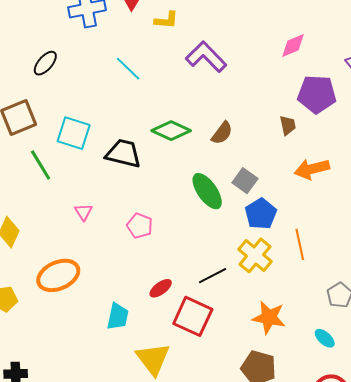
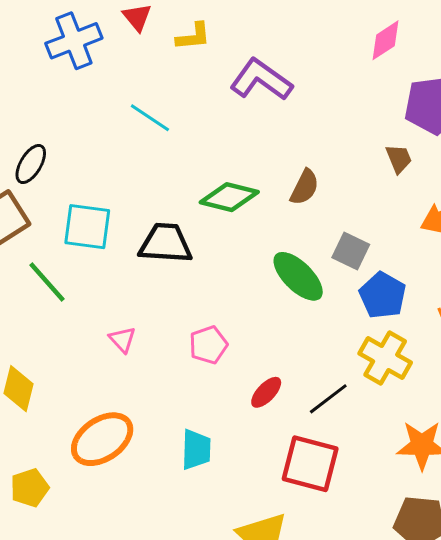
black ellipse: (45, 63) -> (31, 164), moved
pink pentagon: (140, 226) -> (208, 345), turned -30
red ellipse: (161, 288) -> (266, 392), moved
cyan trapezoid: (118, 316) -> (196, 450), moved

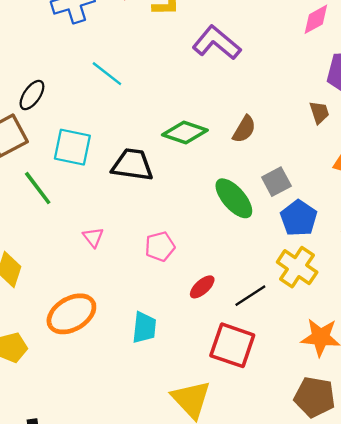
cyan line: (150, 118) -> (107, 74), moved
gray square: (351, 251) -> (276, 182), turned 32

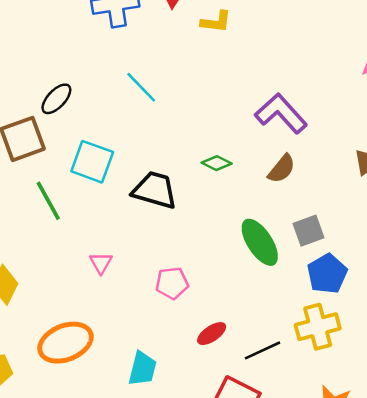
purple L-shape: (217, 43) -> (281, 113), moved
green diamond: (185, 133) -> (217, 163), size x0.6
yellow cross: (297, 267) -> (318, 327), turned 33

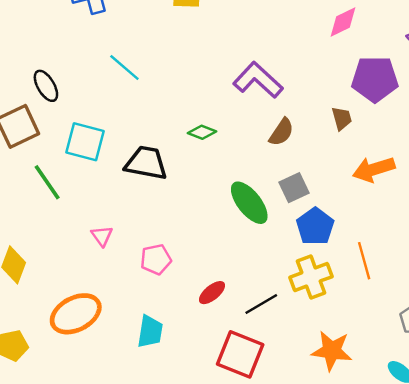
black ellipse: (56, 99) -> (46, 86), turned -68
brown semicircle: (282, 169) -> (281, 132), moved
pink pentagon: (172, 283) -> (156, 259), moved

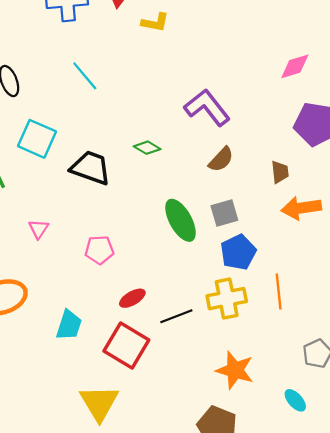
brown trapezoid: (342, 118) -> (280, 172), moved
pink pentagon: (156, 259) -> (99, 250), moved
red square: (240, 354) -> (126, 346), moved

